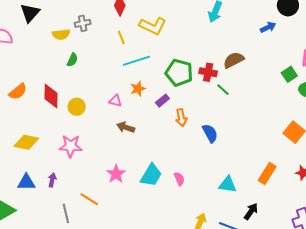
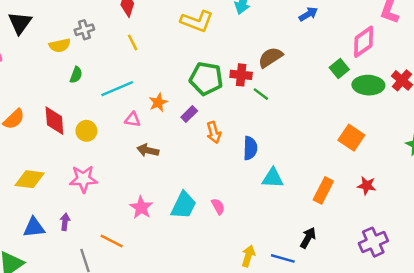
yellow L-shape: (153, 26) -> (197, 21), moved
cyan line: (136, 61) -> (117, 89), moved
blue semicircle: (210, 133) -> (250, 148), turned 36
cyan triangle: (228, 184) -> (273, 178), moved

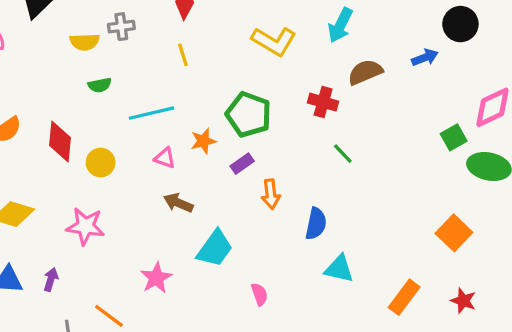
brown semicircle: (270, 57) -> (365, 72), moved
green semicircle: (76, 75) -> (100, 85), turned 49
red cross: (241, 75) -> (323, 102), moved
green pentagon: (206, 79) -> (249, 115), moved
cyan trapezoid: (184, 205) -> (215, 248), moved

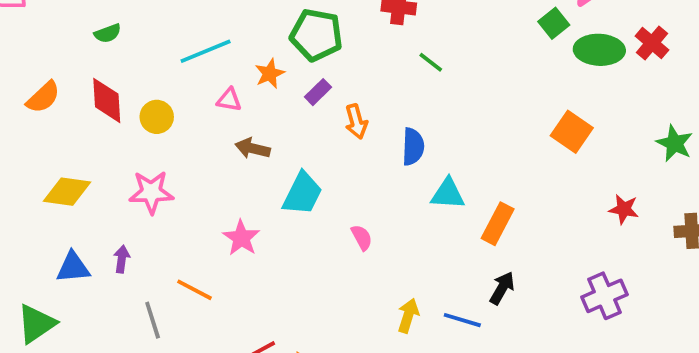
green semicircle: (100, 85) -> (108, 33), moved
orange rectangle: (404, 297) -> (498, 224), moved
red star: (463, 301) -> (624, 209), moved

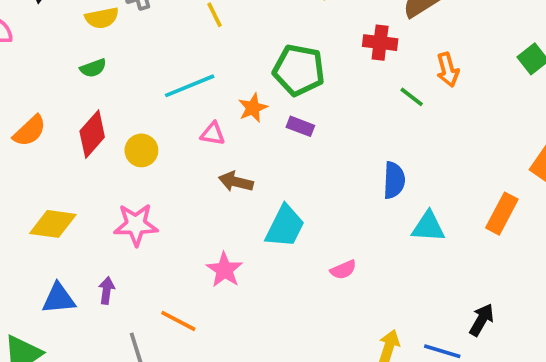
purple rectangle: (318, 92) -> (300, 126), turned 65
red diamond: (107, 100) -> (92, 134), turned 45
orange arrow: (356, 122) -> (448, 70), moved
orange rectangle: (498, 224) -> (502, 214), moved
pink semicircle: (362, 237) -> (343, 270), turned 95

